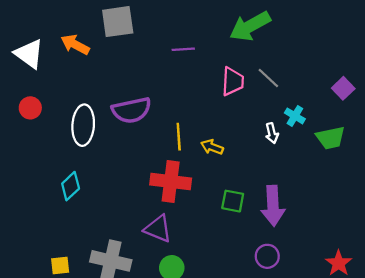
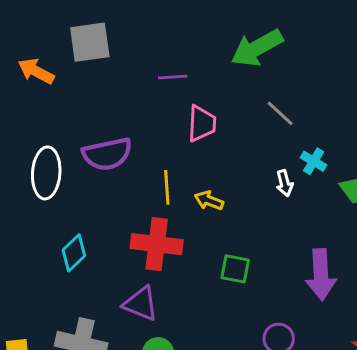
pink trapezoid: (233, 81) -> (202, 124), moved
cyan diamond: (71, 186) -> (74, 253), moved
purple arrow: (273, 206) -> (321, 275), moved

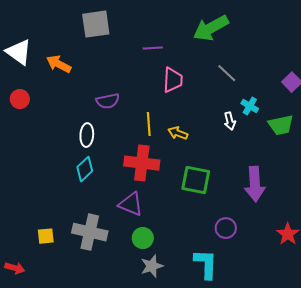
orange arrow: (36, 71) -> (59, 64), moved
purple semicircle: (107, 154) -> (108, 101), size x0.7
white ellipse: (46, 173) -> (87, 135), moved, size x0.7
green square: (235, 269) -> (196, 180), size x1.4

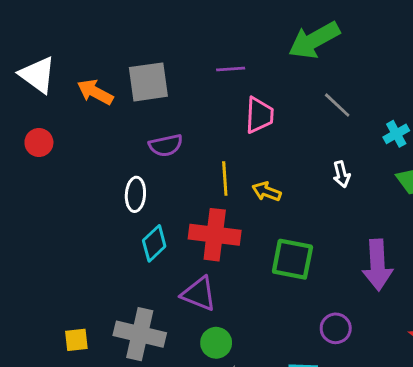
gray square: (96, 24) -> (148, 82), moved
cyan cross: (250, 106) -> (396, 134), moved, turned 30
cyan diamond: (85, 169) -> (154, 243), moved

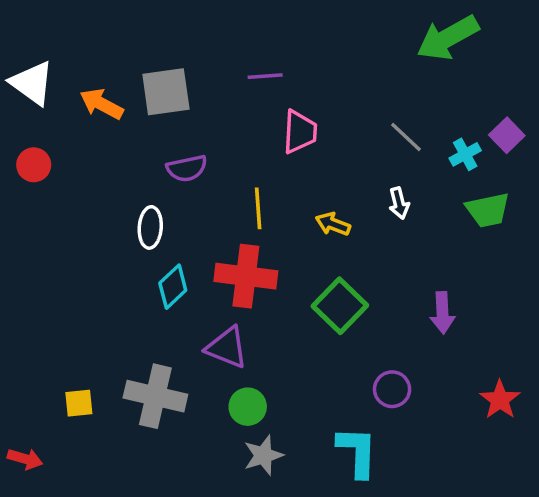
green arrow: (314, 40) -> (448, 38), moved
gray line: (337, 105) -> (406, 137), moved
yellow arrow: (267, 191) -> (333, 224), moved
green square: (292, 259) -> (340, 306), turned 33
purple arrow: (377, 265) -> (442, 313), size x0.7

